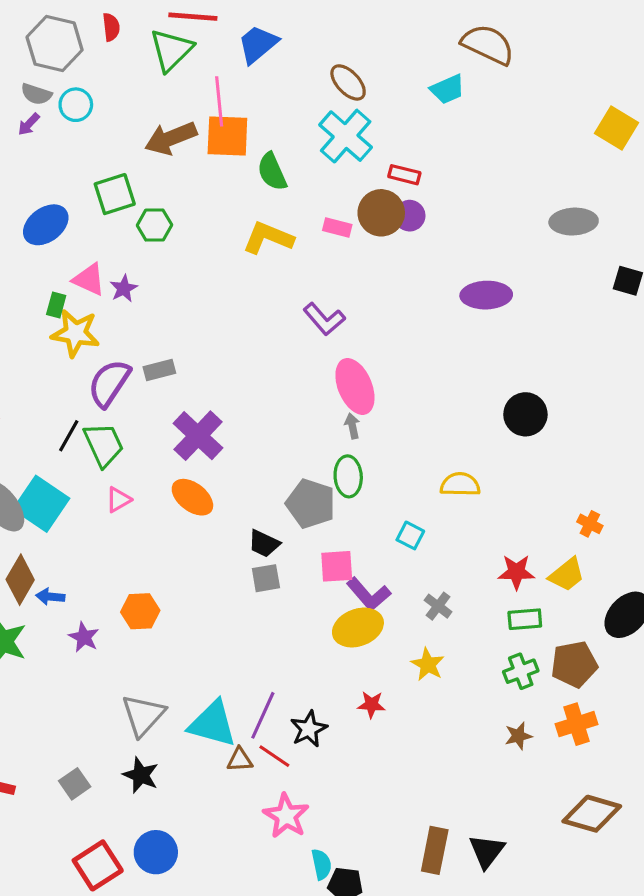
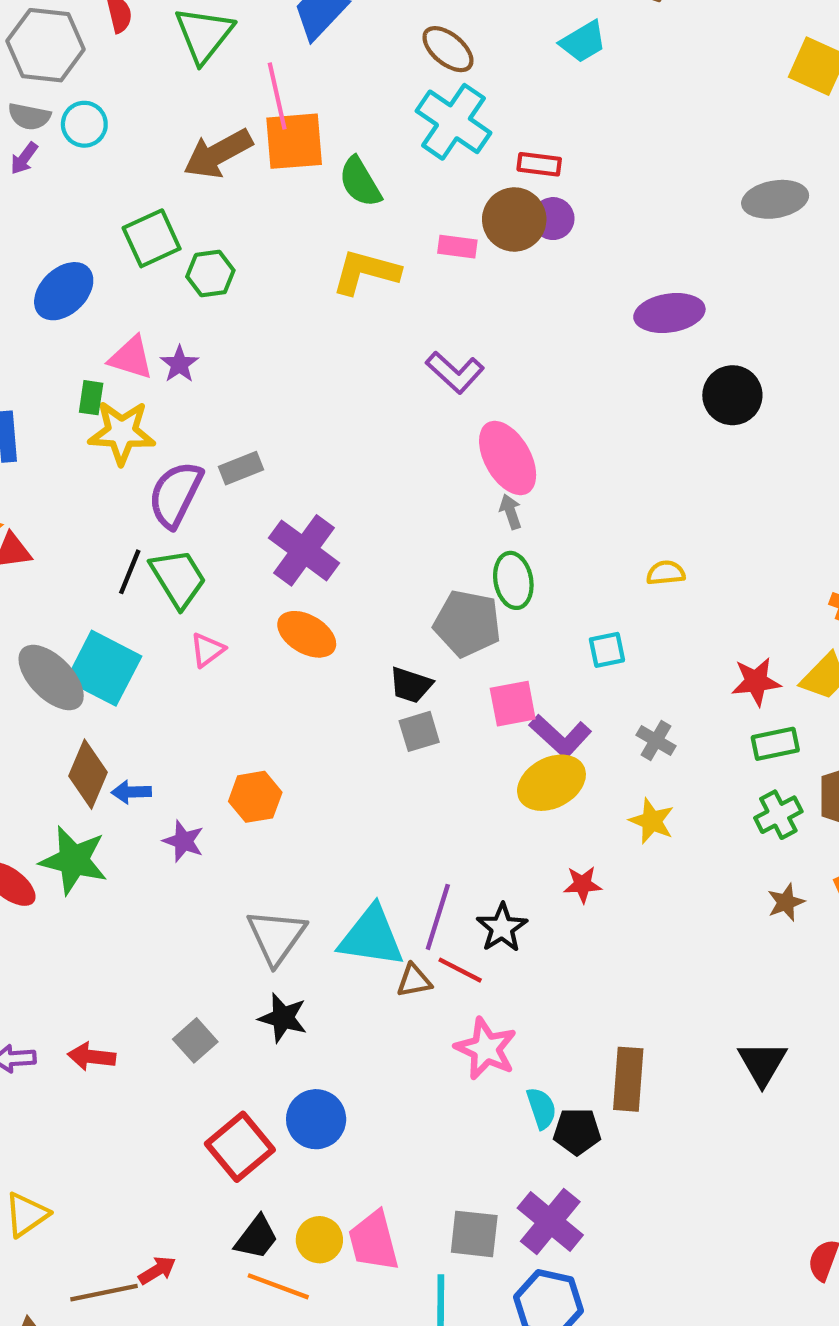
black circle: (525, 414) -> (732, 395), moved
yellow semicircle: (460, 484) -> (666, 573), size x0.7
cyan square: (410, 535) -> (607, 650), turned -32
brown rectangle: (435, 850) -> (628, 1079), moved

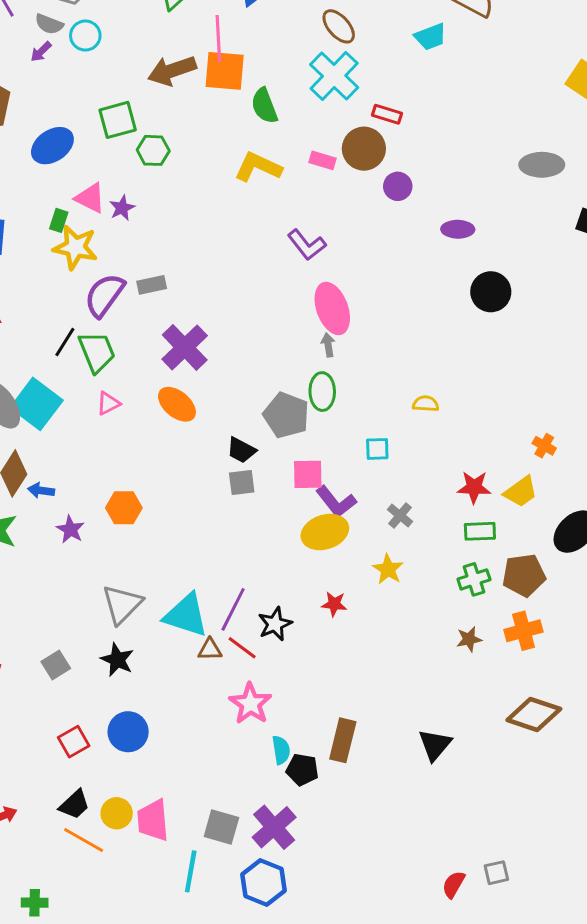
purple circle: (553, 219) -> (398, 186), moved
purple ellipse: (669, 313) -> (458, 229), size x0.7
red square: (240, 1147) -> (74, 742), size x0.7

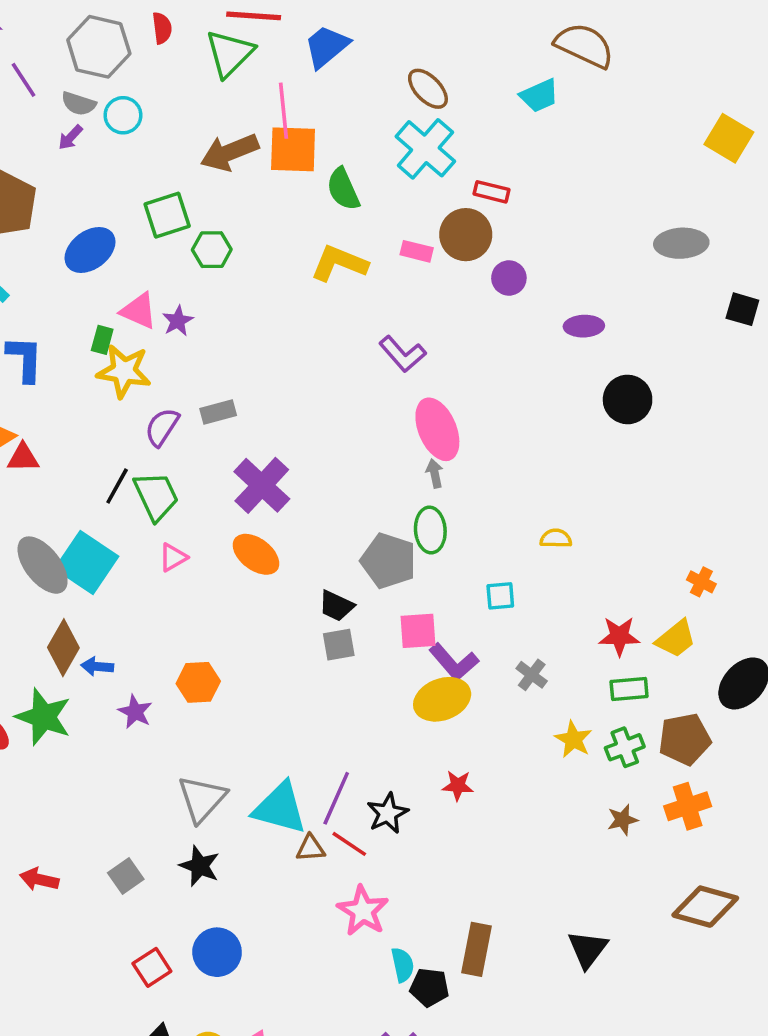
purple semicircle: (105, 295) -> (162, 427), size x0.7
yellow star: (388, 569) -> (573, 739), moved

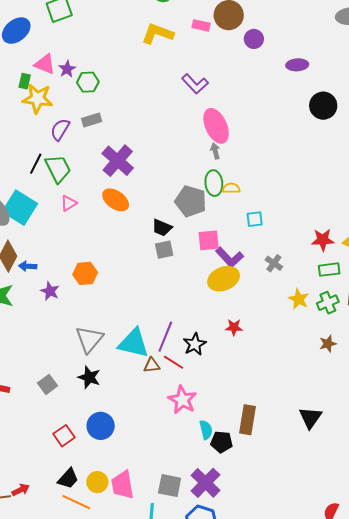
green hexagon: (212, 250) -> (88, 82), moved
yellow semicircle: (556, 538) -> (231, 188), moved

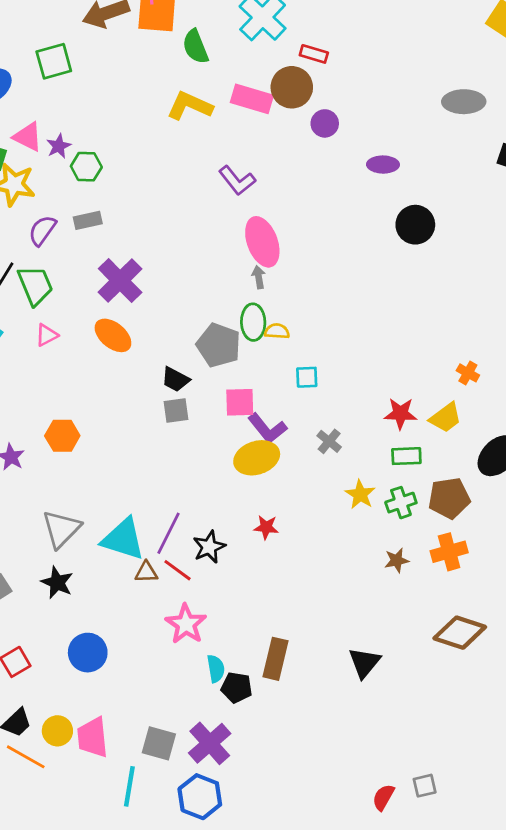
pink rectangle: (201, 25) -> (252, 99), size x1.6
blue circle: (101, 426) -> (88, 653), moved

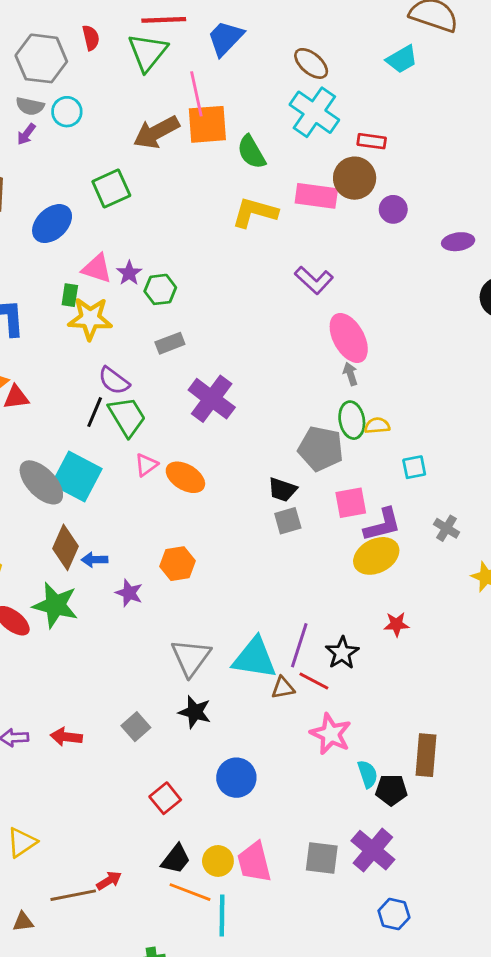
purple semicircle: (42, 230) -> (114, 381), moved, turned -80
orange ellipse: (113, 335) -> (185, 477), moved
purple L-shape: (267, 428) -> (382, 525), turned -57
cyan line: (129, 786) -> (222, 915), moved
blue hexagon: (200, 797) -> (394, 914), moved, size x0.7

